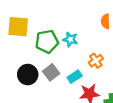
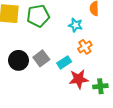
cyan star: (70, 39) -> (76, 25), moved
green pentagon: (47, 42) -> (38, 16), moved

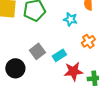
orange cross: (85, 47) -> (88, 41), moved
black circle: (18, 60) -> (15, 68), moved

